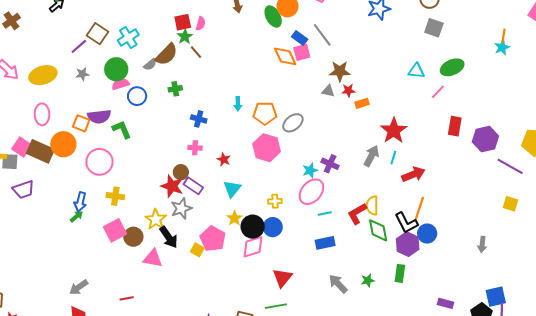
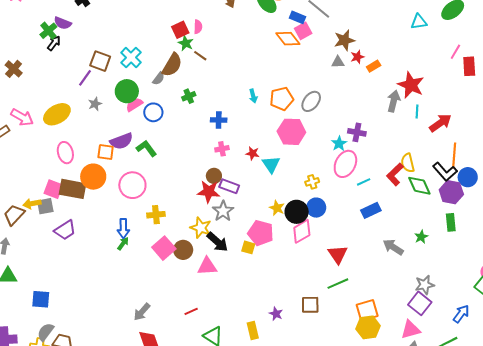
pink line: (438, 92) -> (455, 52), moved
gray arrow: (371, 156) -> (394, 101), moved
cyan triangle: (232, 189) -> (271, 164), moved

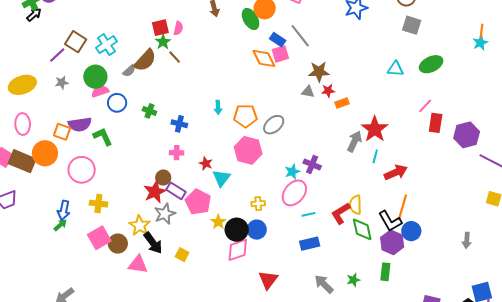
green cross: (189, 96) -> (149, 111), moved, turned 32
red star: (209, 192) -> (155, 192), turned 30
pink pentagon: (261, 233) -> (198, 202), moved

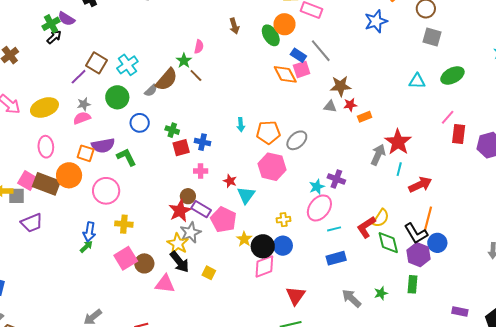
red square: (160, 28) -> (181, 148), moved
pink semicircle: (100, 91) -> (82, 118), moved
yellow semicircle: (356, 205) -> (381, 218), turned -144
yellow star: (140, 225) -> (178, 244), moved

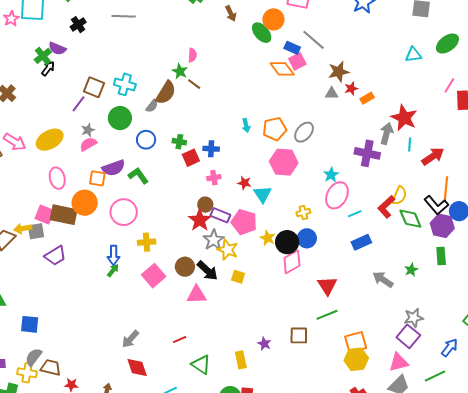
brown arrow: (234, 26) -> (231, 13), moved
cyan cross: (127, 65) -> (125, 84), turned -30
purple cross: (336, 179) -> (367, 153), moved, size x1.4
yellow star: (178, 244) -> (228, 250), moved
brown circle: (144, 263) -> (185, 267), moved

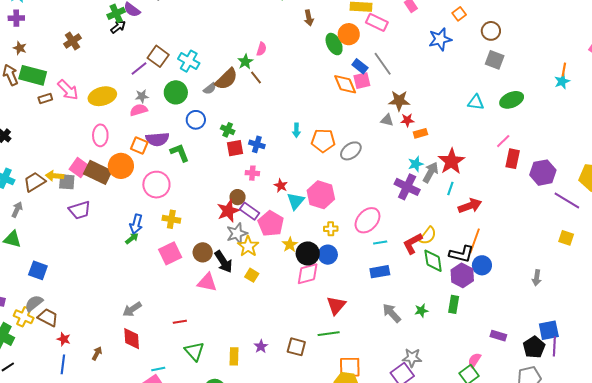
pink hexagon: (284, 162) -> (321, 195), moved
cyan star: (331, 175) -> (416, 164), moved
black L-shape: (436, 205) -> (461, 254), turned -50

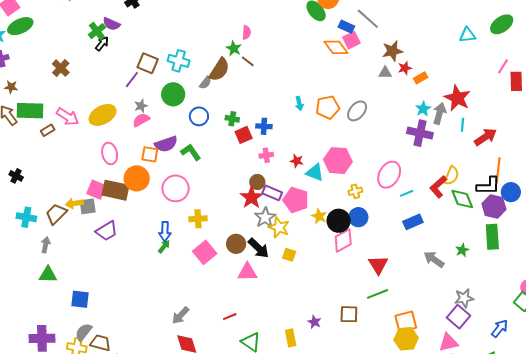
cyan triangle: (296, 201) -> (315, 172), turned -36
green rectangle: (454, 304) -> (492, 237), size x1.4

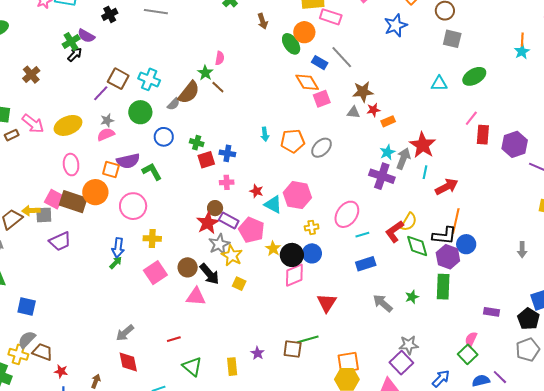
pink square: (351, 40) -> (322, 99), moved
green line: (377, 294) -> (308, 339), moved

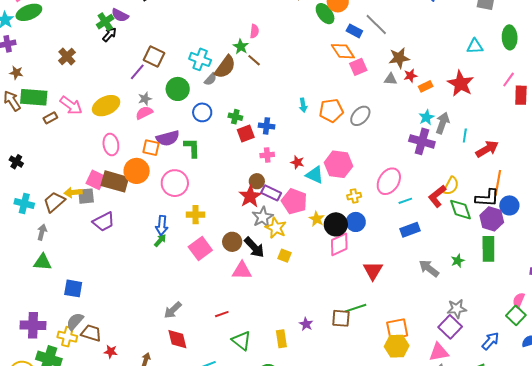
green ellipse: (474, 76) -> (510, 37), turned -60
cyan cross: (149, 79) -> (200, 59), moved
red star: (423, 145) -> (461, 84), moved
green L-shape: (152, 172) -> (192, 148), turned 30

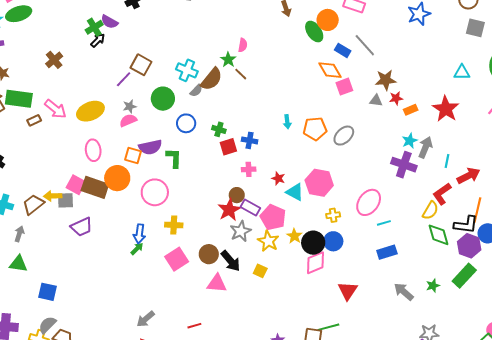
red L-shape: (437, 196) -> (442, 194), moved
yellow star: (276, 228) -> (268, 241), moved
green rectangle: (488, 249) -> (464, 276), turned 40

